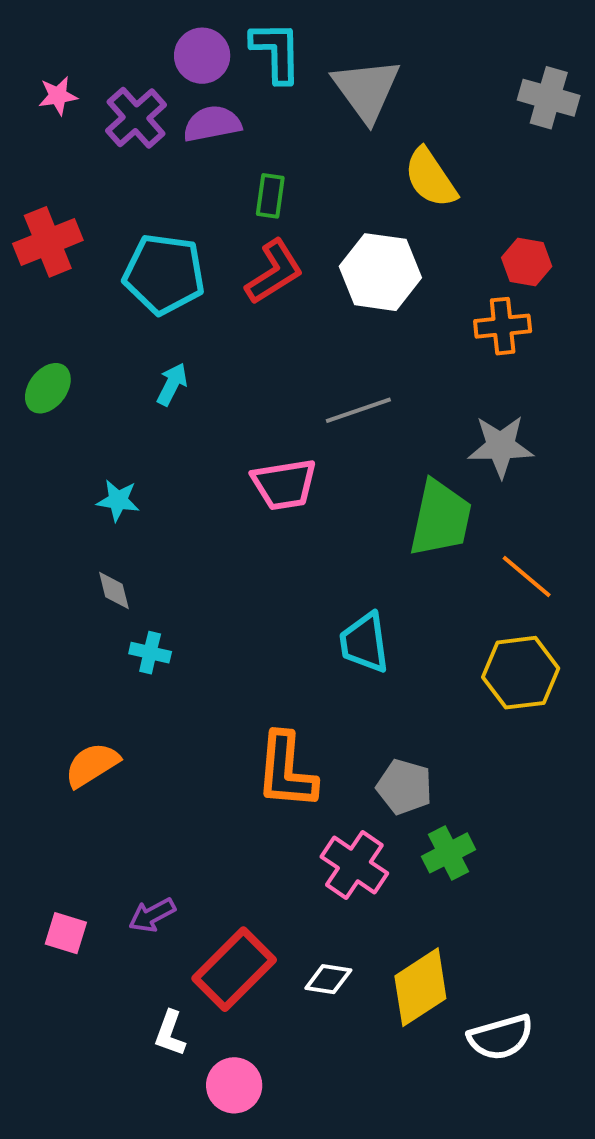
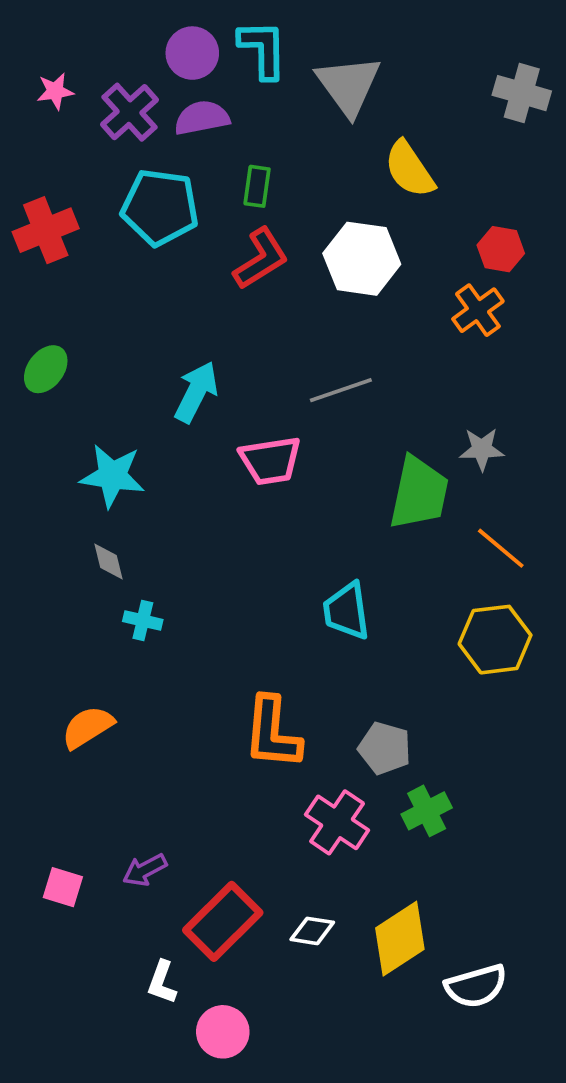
cyan pentagon: (164, 274) -> (160, 207), moved
orange cross: (503, 326) -> (478, 310), turned -30
cyan arrow: (172, 384) -> (196, 392), moved, size x1.5
gray star: (501, 446) -> (482, 449), moved, size x0.7
cyan star: (118, 500) -> (112, 476), size x1.6

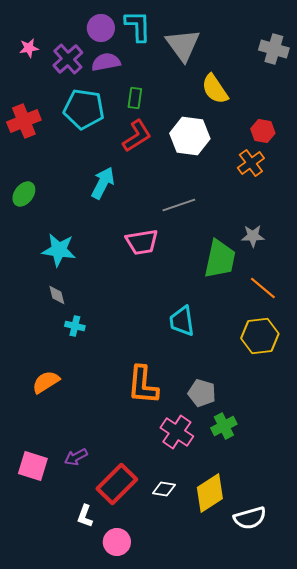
cyan arrow: (196, 392) -> (103, 183), moved
pink square: (63, 887) -> (33, 466), size x1.4

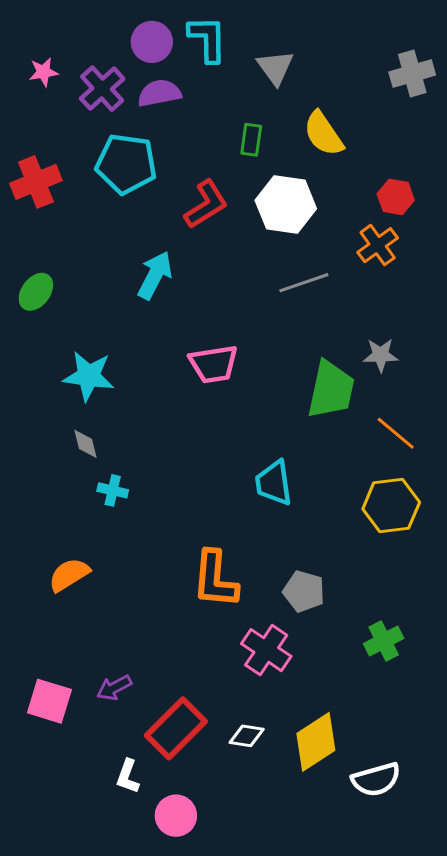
gray triangle: (183, 45) -> (275, 67), size x0.7
gray cross: (274, 49) -> (412, 74), turned -32
green rectangle: (135, 98) -> (251, 140), moved
gray line: (179, 205) -> (304, 283), moved
green cross: (224, 426) -> (384, 641), moved

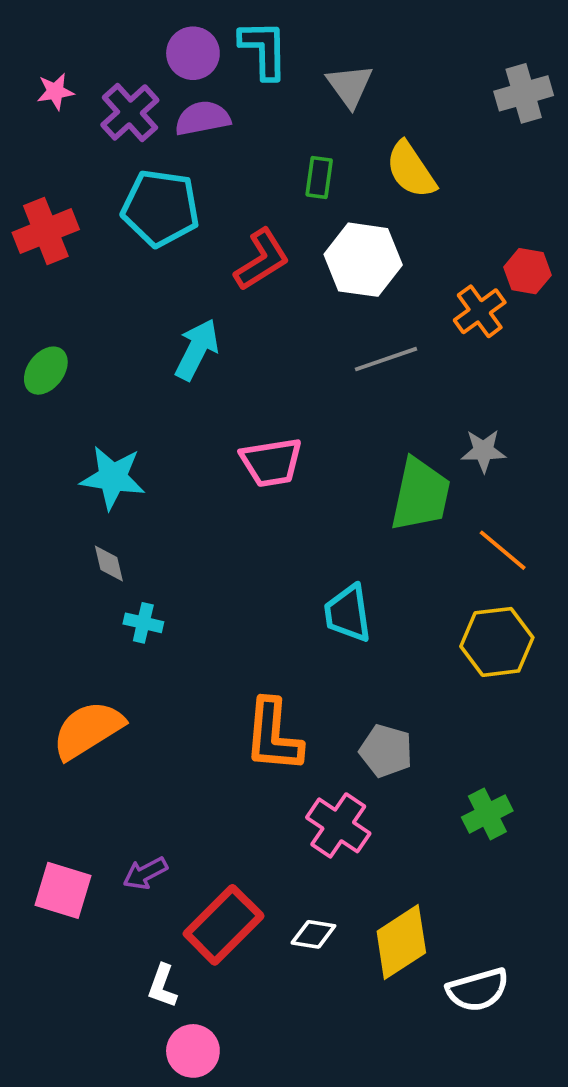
red hexagon: (396, 197) -> (527, 271), moved
orange semicircle: (69, 575) -> (88, 730), size x1.4
pink circle: (176, 816) -> (193, 1051), moved

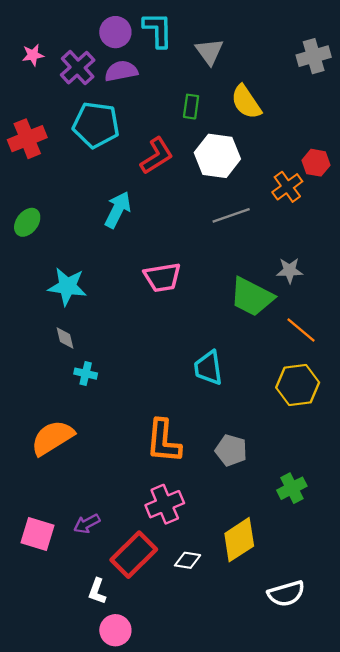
green trapezoid: (420, 495) -> (252, 297), turned 105
pink cross: (338, 825) -> (165, 504), moved, turned 33
yellow diamond: (401, 942) -> (239, 540), moved

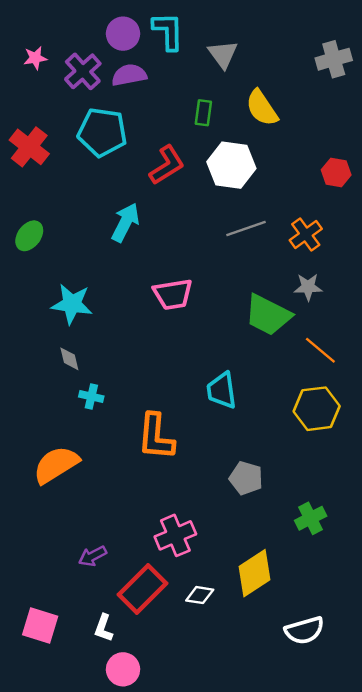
red cross: (27, 139) -> (29, 147), turned -30
orange cross: (287, 187) -> (306, 235), moved
orange L-shape: (164, 441) -> (156, 437), moved
pink square: (38, 534) -> (40, 626), moved

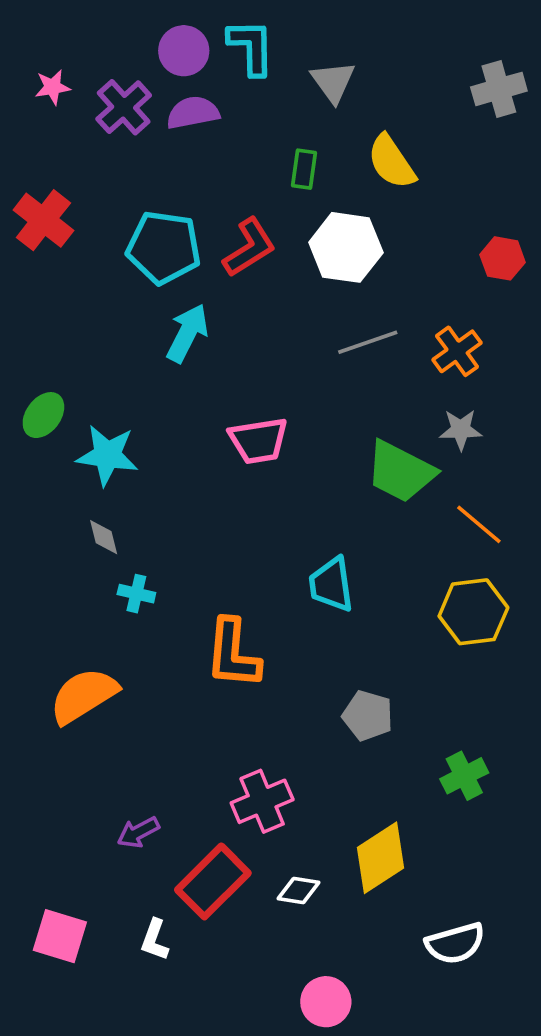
cyan pentagon: (102, 132) -> (164, 247), moved
green ellipse: (29, 236) -> (43, 415), moved
pink circle: (123, 669) -> (326, 1002), moved

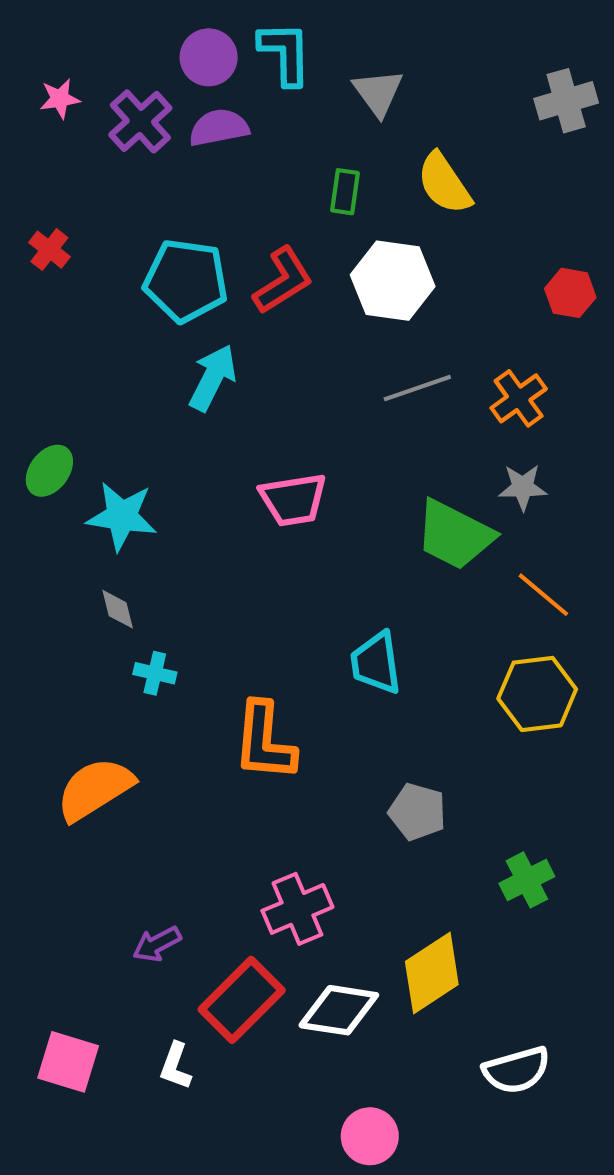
red cross: (43, 220) -> (49, 250), size x0.6
white diamond: (299, 891) -> (339, 1010), size x1.6

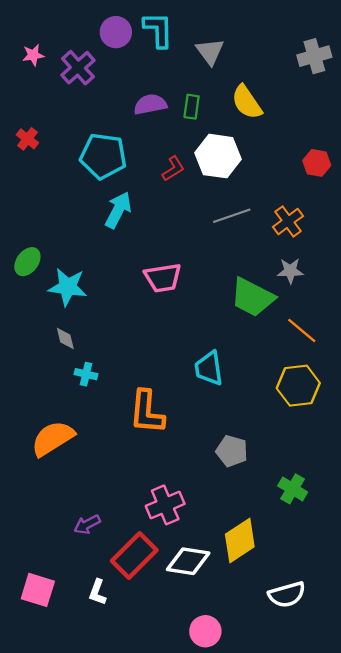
purple semicircle: (219, 128) -> (150, 104), moved
red L-shape: (283, 281) -> (173, 169), moved, size x0.7
green cross: (527, 880) -> (293, 489), turned -32

